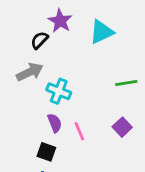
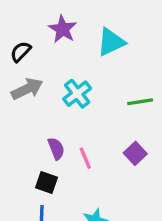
black semicircle: (39, 40) -> (21, 52), moved
cyan cross: (59, 91) -> (77, 94), moved, turned 30

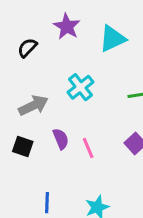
gray arrow: (27, 89) -> (33, 105), moved
black square: (46, 182) -> (23, 146), moved

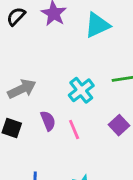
black semicircle: (27, 48) -> (16, 16), moved
cyan cross: (80, 87) -> (81, 90), moved

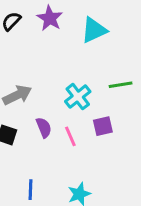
purple square: (119, 125) -> (103, 126), moved, turned 30

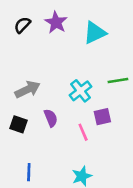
pink line: (70, 136) -> (83, 132), moved
blue line: (30, 190) -> (29, 172), moved

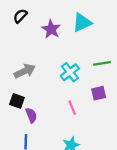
purple star: (56, 22) -> (51, 29), moved
purple square: (102, 117) -> (99, 93), moved
purple semicircle: (51, 118) -> (31, 115), moved

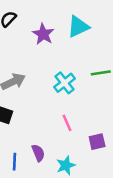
purple square: (99, 93) -> (97, 142), moved
purple semicircle: (31, 115) -> (38, 153), moved

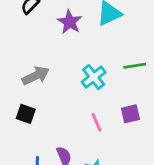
purple square: (97, 142) -> (130, 114), moved

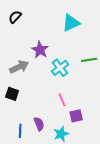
purple star: (70, 22) -> (40, 50), moved
purple square: (130, 114) -> (76, 116), moved

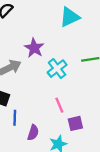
purple semicircle: (39, 124) -> (33, 133), turned 40
blue line: (20, 131) -> (15, 118), moved

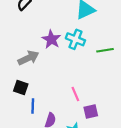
cyan cross: (57, 69) -> (75, 39), moved, turned -30

